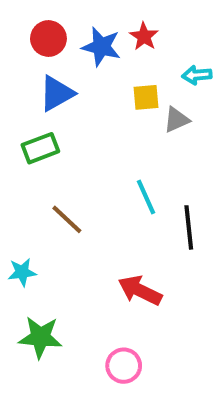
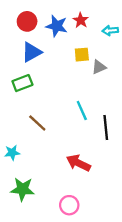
cyan arrow: (197, 75) -> (110, 31), moved

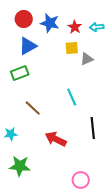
red star: (81, 20) -> (75, 27), moved
black line: (106, 128) -> (93, 128), moved
red arrow: (78, 163) -> (56, 139), moved
pink circle: (69, 205) -> (81, 180), moved

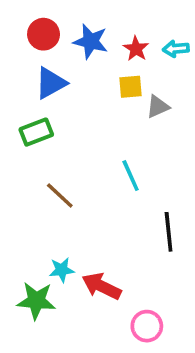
cyan star: (11, 134) -> (62, 270), moved
red arrow: (56, 139) -> (102, 286), moved

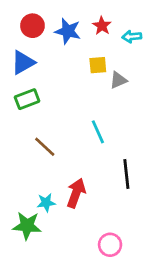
red star: (136, 49) -> (102, 26), moved
blue triangle: (51, 83) -> (23, 62), moved
red arrow: (102, 286) -> (76, 193), moved, turned 84

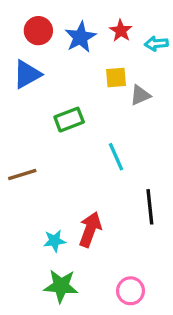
blue star: (68, 31) -> (80, 37), turned 30
green rectangle: (27, 99) -> (69, 120), moved
brown line: (45, 147) -> (22, 174), moved, turned -60
green star: (27, 226) -> (61, 286), moved

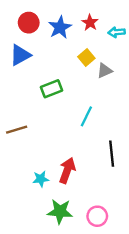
yellow square: (116, 78) -> (86, 57), turned -35
cyan line: (116, 157) -> (86, 116), turned 50
green star: (61, 286) -> (60, 211), moved

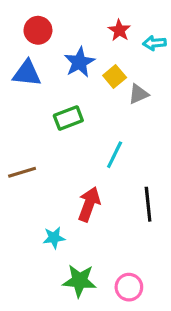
blue star: (60, 27) -> (79, 62), moved
blue triangle: (20, 55) -> (27, 73), turned 35
red arrow: (67, 171) -> (89, 204), moved

